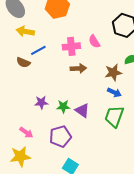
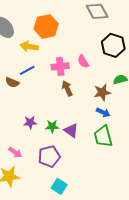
yellow arrow: (25, 31) -> (29, 46), moved
brown arrow: (78, 68) -> (67, 88), turned -112
green trapezoid: (114, 116) -> (103, 136), turned -35

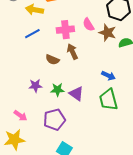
brown semicircle: (12, 82) -> (52, 60), moved
brown star: (102, 92) -> (107, 33), moved, turned 30

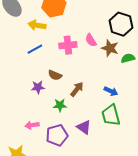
brown arrow: (72, 52) -> (77, 89), moved, turned 63
purple star: (35, 86) -> (38, 87), moved
purple triangle: (76, 94) -> (84, 127), moved
pink arrow: (20, 116) -> (32, 125), moved, turned 136

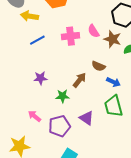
yellow arrow: (37, 25) -> (29, 16), moved
brown semicircle: (55, 75) -> (98, 66), moved
pink arrow: (32, 125) -> (34, 116), turned 48

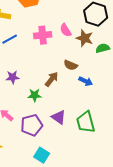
green trapezoid: (113, 106) -> (86, 122), moved

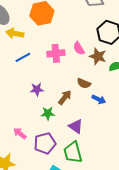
purple star: (13, 77) -> (37, 89), moved
purple triangle: (59, 117) -> (76, 126), moved
green trapezoid: (86, 122) -> (73, 152), moved

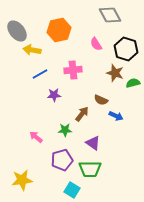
pink semicircle: (79, 48) -> (96, 44), moved
purple star: (37, 89) -> (54, 95), moved
pink arrow: (20, 133) -> (36, 137), moved
green trapezoid: (73, 152) -> (90, 169), turned -75

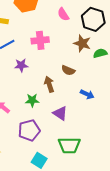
brown arrow: (82, 114) -> (49, 84), turned -56
blue arrow: (116, 116) -> (87, 94), moved
green trapezoid: (90, 169) -> (69, 145), moved

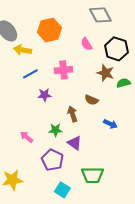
purple triangle: (60, 113) -> (74, 143), moved
purple pentagon: (29, 130) -> (52, 160), turned -30

